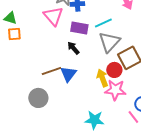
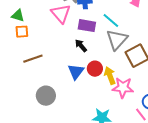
cyan line: (103, 23) -> (111, 21), turned 66
red circle: (114, 70) -> (95, 69), moved
brown line: (51, 71) -> (33, 59), moved

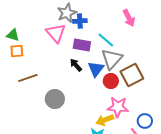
red circle: (95, 69) -> (111, 81), moved
blue triangle: (76, 72) -> (96, 69), moved
yellow arrow: (110, 76) -> (105, 120), moved, turned -90
gray circle: (46, 96) -> (55, 99), moved

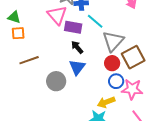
cyan line: (106, 40) -> (95, 21), moved
purple rectangle: (82, 45) -> (73, 27), moved
blue triangle: (96, 69) -> (77, 67), moved
pink star: (118, 107) -> (132, 89), moved
blue circle: (145, 121) -> (116, 81), moved

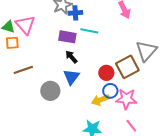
pink triangle: (57, 15) -> (25, 25), moved
cyan line: (95, 21) -> (89, 31), turned -30
gray triangle: (113, 41) -> (146, 51), moved
yellow arrow: (106, 102) -> (100, 100), moved

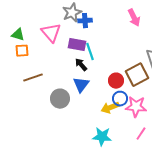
pink triangle: (25, 25) -> (51, 33), moved
cyan line: (89, 31) -> (90, 52), moved, turned 60
pink line: (131, 126) -> (141, 134), turned 72

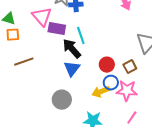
purple rectangle: (77, 45) -> (57, 29), moved
black arrow: (81, 65) -> (72, 49), size x1.5
brown square: (137, 75) -> (130, 67), moved, size x0.6
gray circle: (60, 99) -> (62, 100), moved

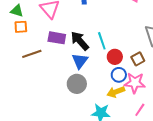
purple rectangle: (57, 29) -> (57, 38), moved
cyan line: (81, 36) -> (102, 41), moved
yellow arrow: (101, 92) -> (116, 92), moved
gray circle: (62, 100) -> (77, 84), moved

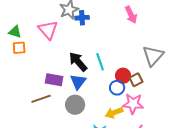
purple rectangle: (57, 38) -> (54, 80), moved
brown line: (32, 54) -> (41, 99), moved
red circle: (115, 57) -> (123, 76), moved
blue circle: (119, 75) -> (117, 88), moved

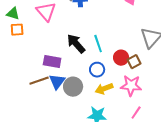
blue triangle: (78, 82) -> (57, 82), moved
blue circle: (117, 88) -> (97, 70), moved
yellow arrow: (114, 113) -> (104, 89), moved

